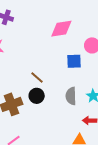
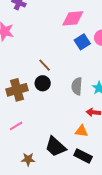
blue square: (74, 61) -> (82, 42), moved, turned -35

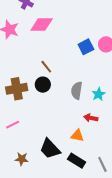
pink diamond: (73, 18) -> (42, 24), moved

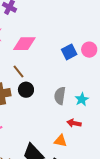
pink diamond: (42, 24) -> (24, 44), moved
brown line: (46, 67) -> (19, 71), moved

